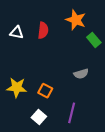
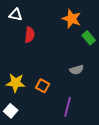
red semicircle: (43, 30) -> (30, 35), moved
white triangle: (17, 33) -> (16, 15), moved
white square: (39, 117) -> (11, 111), moved

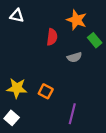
red semicircle: (30, 35) -> (52, 37), moved
gray semicircle: (77, 70) -> (74, 57), moved

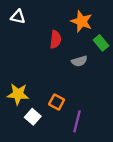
orange square: (46, 91) -> (57, 102), moved
white square: (12, 118) -> (33, 117), moved

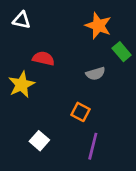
red semicircle: (55, 40) -> (43, 59), moved, turned -84
yellow star: (18, 94) -> (22, 85), moved, turned -30
orange square: (57, 102) -> (80, 112), moved

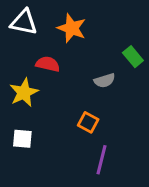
white triangle: (22, 20) -> (24, 22), size x1.4
orange star: (98, 26) -> (72, 28), moved
white square: (39, 141) -> (22, 139), moved, turned -36

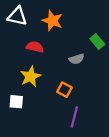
yellow star: (24, 92) -> (30, 76), moved

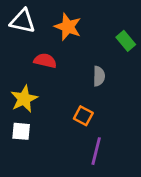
green rectangle: (97, 41) -> (126, 41), moved
gray semicircle: (77, 59) -> (99, 76), turned -72
yellow star: (30, 76) -> (24, 99), moved

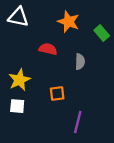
orange star: (68, 27) -> (69, 22), moved
red semicircle: (45, 61) -> (48, 49), moved
orange square: (83, 116) -> (57, 94), moved, turned -35

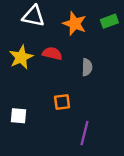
white triangle: (18, 17) -> (33, 16), moved
green rectangle: (102, 33) -> (109, 21), moved, turned -70
yellow star: (19, 80) -> (21, 57), moved

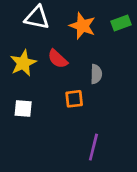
red semicircle: (52, 53) -> (58, 59), turned -150
orange square: (62, 102) -> (74, 99), moved
white square: (19, 116) -> (23, 108), moved

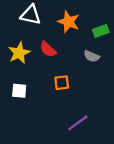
green rectangle: (121, 23) -> (101, 31), moved
gray semicircle: (96, 74) -> (92, 56), moved, turned 112
purple line: (93, 147) -> (78, 123), turned 40

